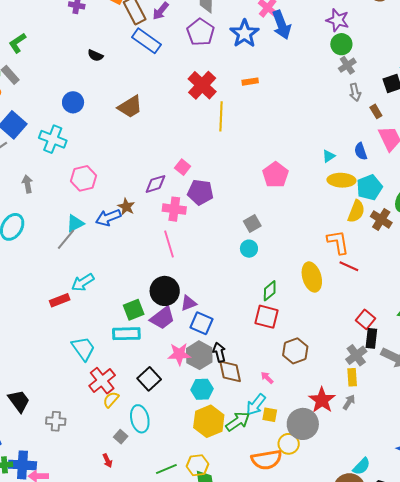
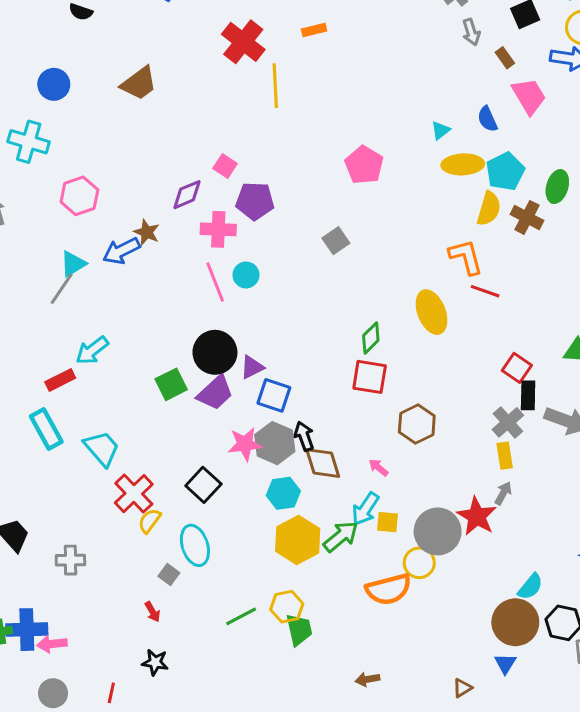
cyan circle: (249, 249) -> (246, 275), moved
cyan rectangle: (126, 334) -> (46, 429), moved, turned 68
red star: (322, 400) -> (477, 516), moved

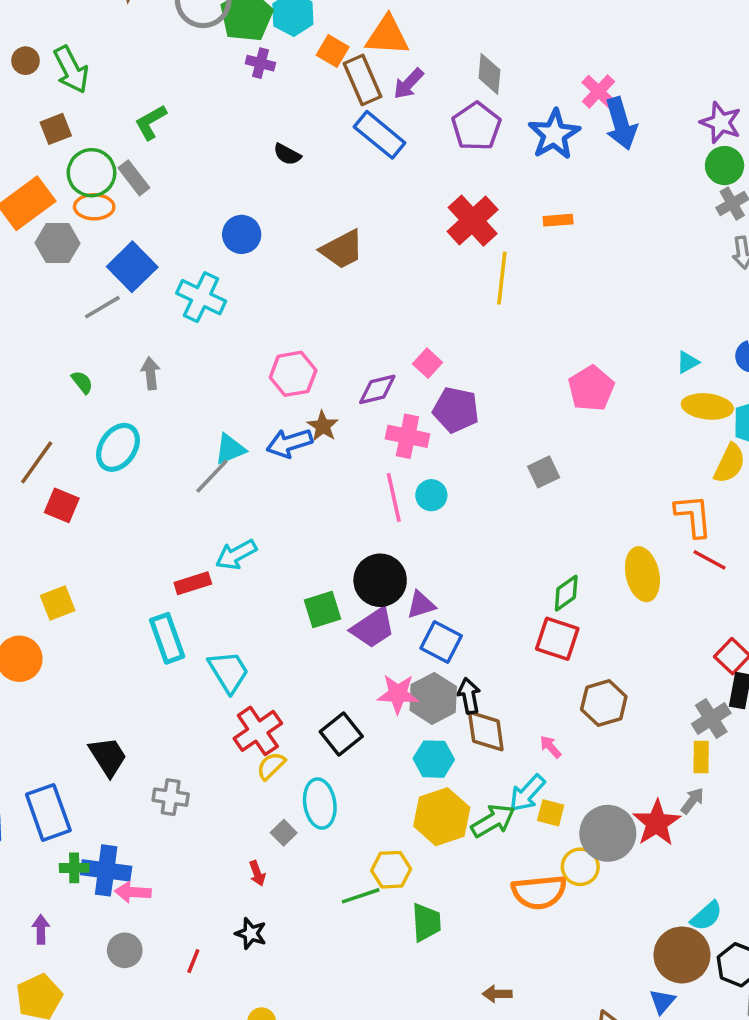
pink hexagon: (79, 196) -> (293, 374), moved
yellow hexagon: (287, 607) -> (391, 870), moved

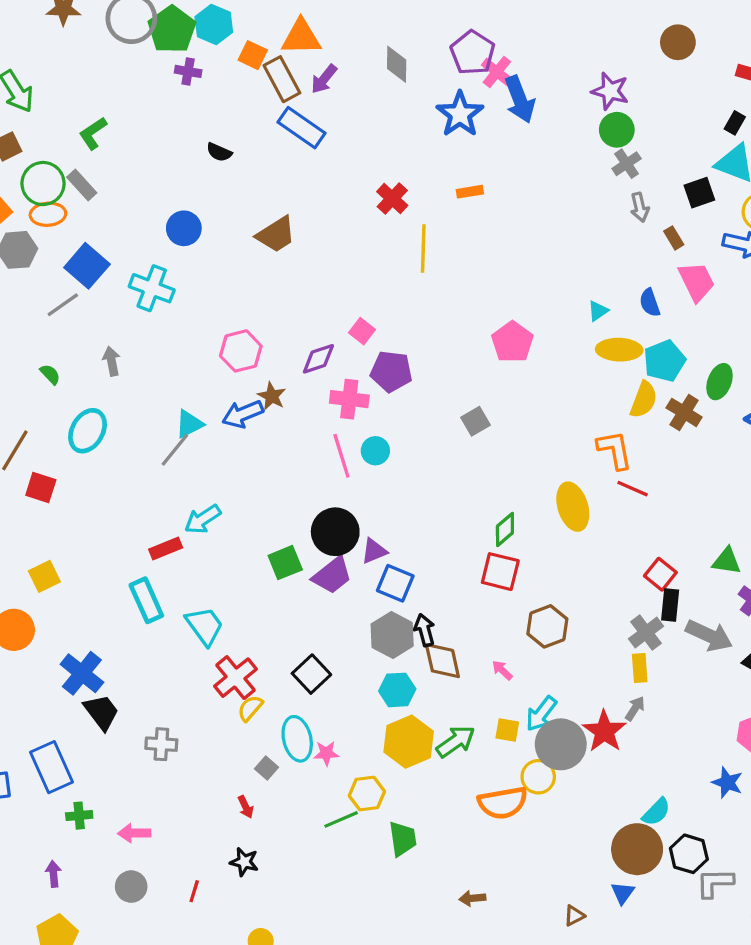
purple pentagon: (476, 126) -> (473, 53), moved
red cross: (473, 221) -> (392, 198), size x0.7
pink star: (398, 694) -> (326, 753), moved, size x0.7
cyan arrow: (527, 793) -> (541, 714), moved
blue cross: (106, 870) -> (82, 673), moved, turned 36

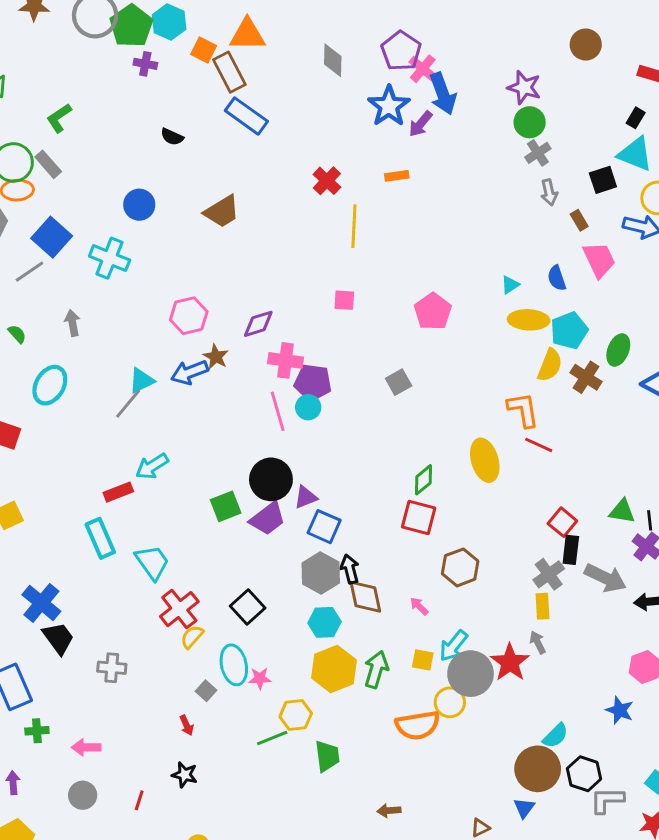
purple arrow: (324, 79) -> (421, 124), moved
pink square: (362, 331) -> (344, 300), moved, turned -35
purple pentagon: (391, 371) -> (313, 383), moved
gray arrow: (635, 709) -> (538, 642), turned -60
green arrow: (456, 741) -> (376, 670), turned -39

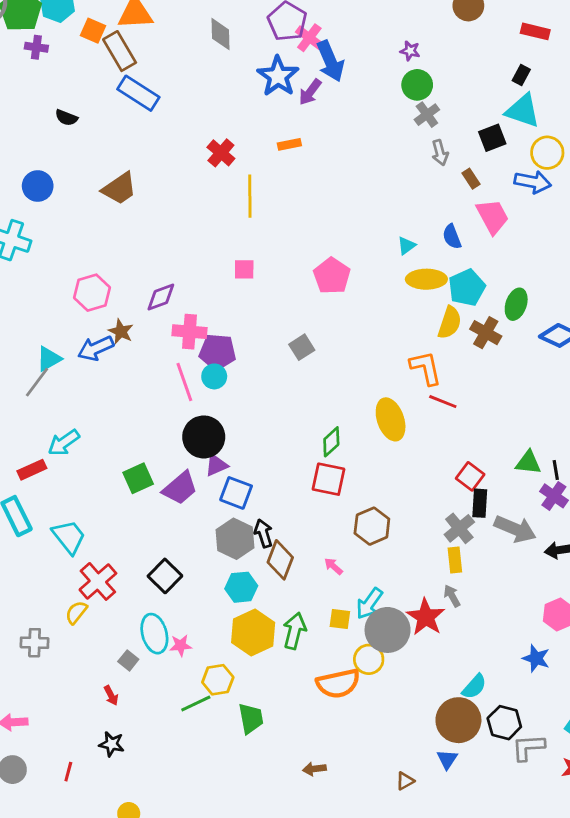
purple star: (524, 87) -> (410, 51), size x0.6
black circle: (271, 479) -> (204, 437), moved
brown diamond: (365, 597) -> (280, 560), turned 36
yellow semicircle: (192, 637) -> (76, 612), moved

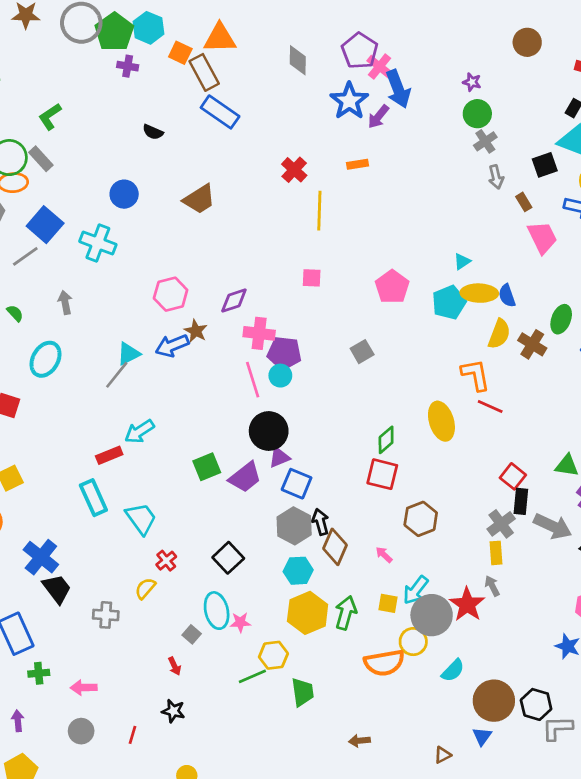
blue semicircle: (452, 237) -> (507, 296), moved
cyan pentagon: (467, 288) -> (449, 302), moved
red cross: (98, 581) -> (166, 561), size x0.6
cyan semicircle: (474, 687) -> (453, 670), moved

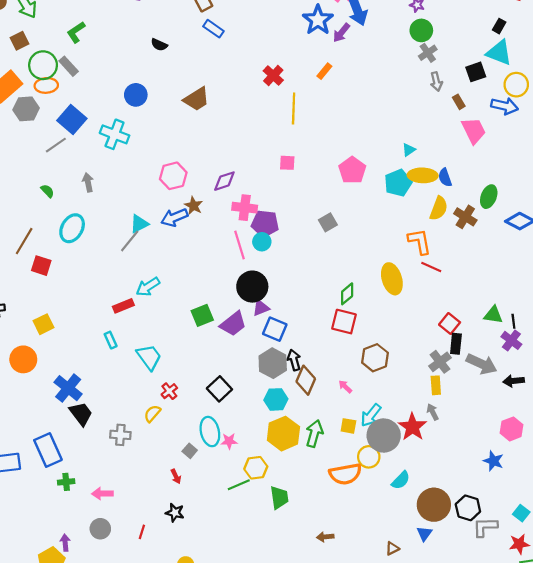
blue rectangle: (220, 112) -> (213, 29), size x0.7
orange rectangle: (357, 164) -> (324, 71), turned -42
cyan rectangle: (93, 498) -> (111, 340), size x0.6
purple arrow: (18, 721) -> (65, 543), moved

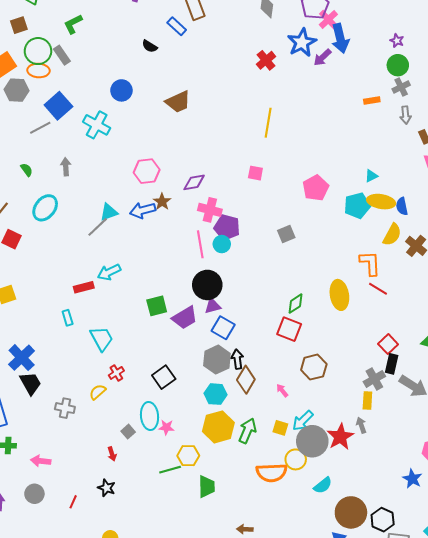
blue rectangle: (213, 29) -> (177, 26), moved
orange rectangle: (324, 71) -> (372, 101), moved, turned 35
red cross: (273, 75) -> (266, 60), moved

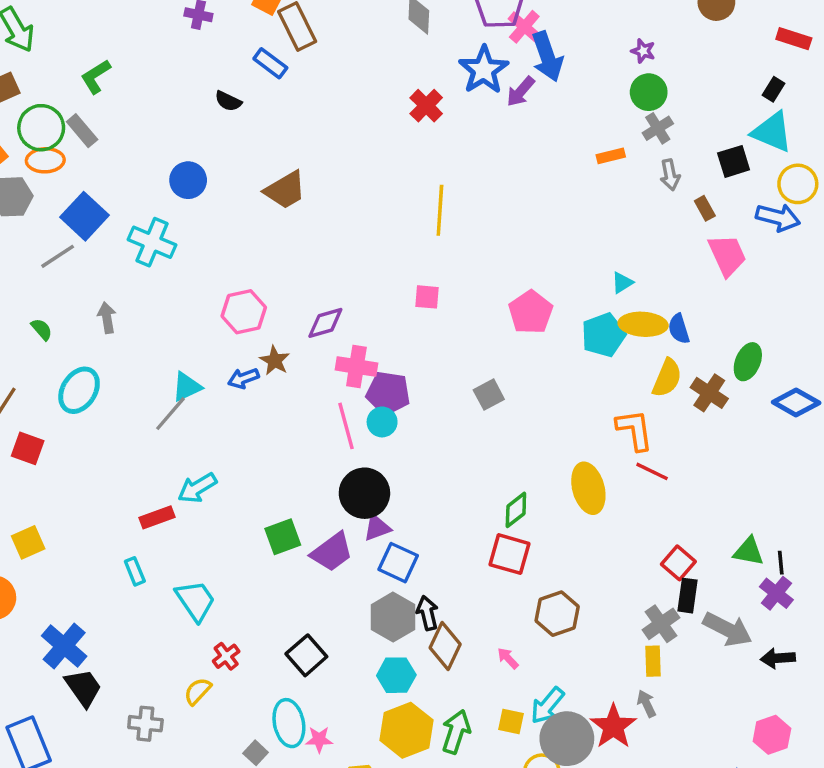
blue arrow: (143, 210) -> (243, 378), size x0.7

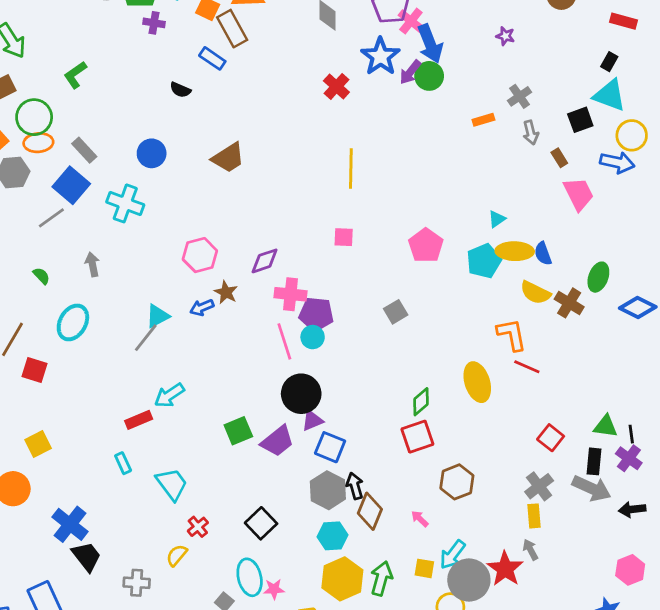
green circle: (649, 92) -> (429, 76), moved
gray rectangle: (82, 131) -> (84, 150), moved
yellow semicircle: (667, 378) -> (535, 293), turned 96
red square: (509, 554) -> (417, 437), turned -32
black rectangle: (688, 596) -> (594, 461), moved

